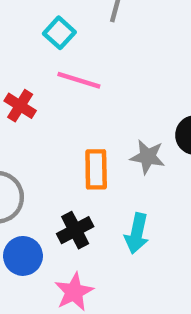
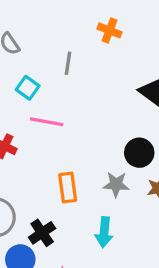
gray star: (148, 157) -> (116, 184), moved
black cross: (75, 230) -> (42, 233), moved

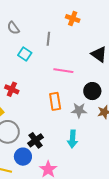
pink line: (47, 122) -> (63, 71), moved
orange rectangle: (68, 188) -> (55, 101), moved

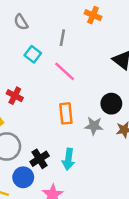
pink line: (63, 71) -> (65, 71), moved, turned 30
cyan arrow: (73, 139) -> (68, 159), moved

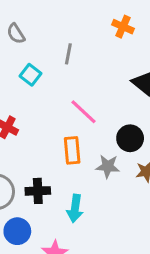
orange cross: (93, 15) -> (123, 27), moved
pink line: (65, 71) -> (84, 112), moved
black cross: (40, 159) -> (38, 191), moved, turned 30

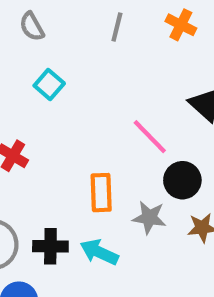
gray line: (68, 54) -> (117, 27), moved
pink line: (84, 112) -> (150, 137), moved
cyan arrow: (75, 208) -> (99, 252), moved, turned 104

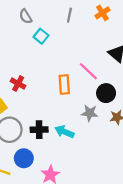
orange cross: (181, 25) -> (102, 13), turned 32
cyan square: (49, 85) -> (41, 36), moved
orange rectangle: (101, 193) -> (64, 84), moved

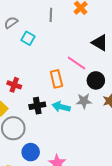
gray semicircle: (26, 16) -> (11, 23), turned 96
black cross: (39, 130) -> (37, 106), moved
cyan arrow: (64, 132) -> (61, 107), moved

